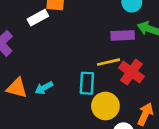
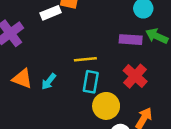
yellow line: (109, 62) -> (85, 59), moved
cyan arrow: (44, 88) -> (49, 82), turned -30

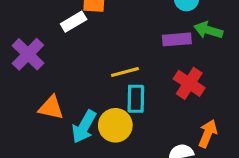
cyan arrow: (49, 82) -> (84, 127), moved, size x1.5
yellow circle: (106, 106) -> (115, 125), moved

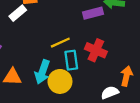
red cross: (189, 83) -> (96, 50), moved
cyan arrow: (84, 127) -> (42, 72), moved

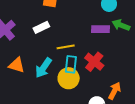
white rectangle: (18, 13) -> (41, 27), moved
yellow circle: (60, 81) -> (69, 78), moved

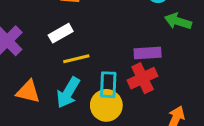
purple rectangle: (100, 29) -> (148, 53), moved
yellow line: (66, 47) -> (76, 59), moved
red cross: (94, 62) -> (143, 78), turned 30

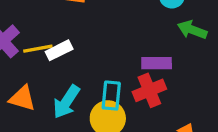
white rectangle: (61, 33) -> (59, 50), moved
yellow line: (76, 59) -> (38, 49), moved

